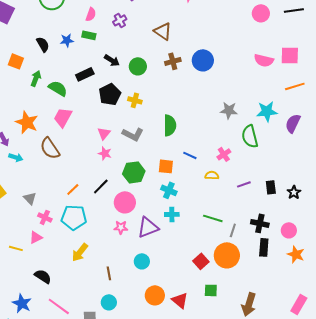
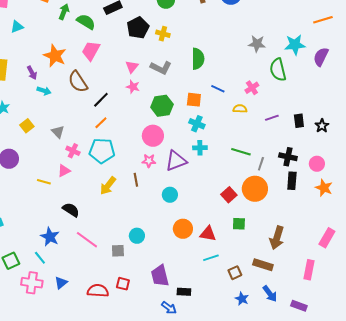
black line: (101, 186) -> (101, 100), moved
brown line: (109, 273) -> (136, 180), moved
red triangle: (180, 300) -> (208, 234), turned -30

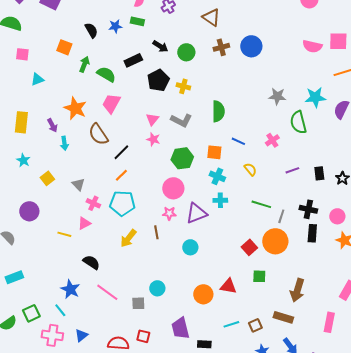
cyan arrow: (44, 91) -> (64, 143), turned 64
yellow semicircle: (240, 109) -> (250, 169), moved, turned 48
orange circle: (183, 229) -> (203, 294), moved
cyan line: (211, 258) -> (231, 324), moved

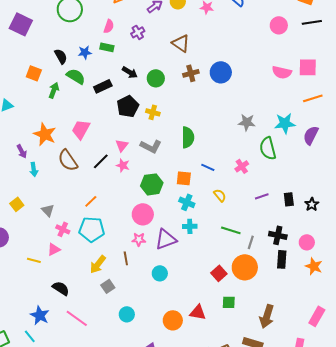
green semicircle: (106, 74) -> (76, 76), moved
black line: (121, 152) -> (101, 161), moved
gray square: (138, 303) -> (108, 286), moved, turned -32

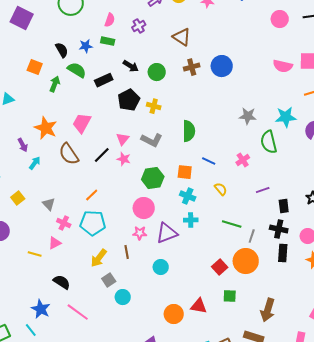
cyan arrow: (34, 169) -> (35, 163), turned -136
black rectangle: (289, 199) -> (284, 206), moved
cyan circle: (127, 314) -> (123, 297), moved

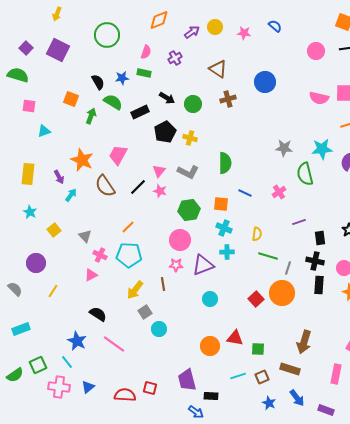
blue circle: (222, 66) -> (265, 82), moved
yellow semicircle: (221, 189) -> (257, 234), moved, turned 48
yellow line: (35, 254) -> (53, 291), moved, turned -72
cyan circle: (161, 267) -> (210, 299), moved
green square: (230, 296) -> (258, 349), moved

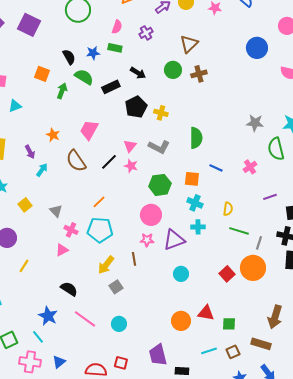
brown triangle: (218, 69) -> (189, 44), turned 42
blue circle: (265, 82) -> (257, 48), moved
green circle: (193, 104) -> (173, 70), moved
orange star: (82, 160) -> (53, 135), size x0.6
cyan circle: (159, 329) -> (119, 324), moved

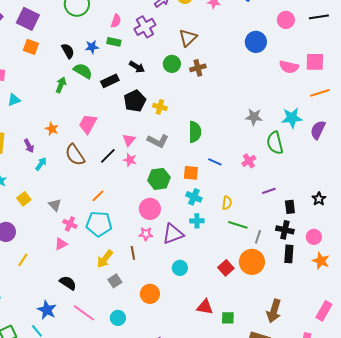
purple cross: (146, 33) -> (145, 27), size x1.5
orange square: (42, 74) -> (31, 47), moved
orange circle: (181, 321) -> (150, 294), moved

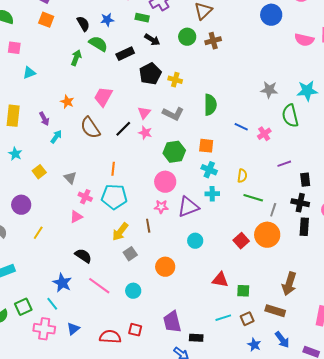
green rectangle: (114, 42) -> (142, 18), moved
blue line: (215, 162) -> (241, 127), moved
orange line: (98, 196) -> (113, 169), turned -40

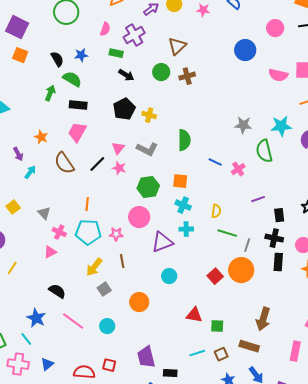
black rectangle: (125, 54) -> (78, 105), moved, turned 30
pink star: (161, 207) -> (116, 234), moved

